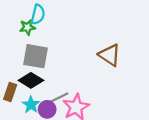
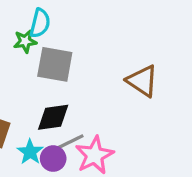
gray square: (36, 56) -> (55, 64), moved
black diamond: (31, 80) -> (53, 117), moved, turned -40

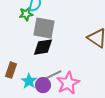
black diamond: (53, 117) -> (43, 47), moved

